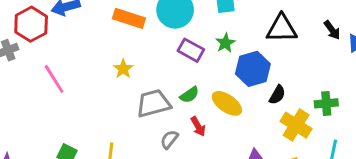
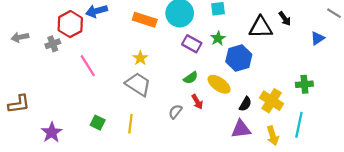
black arrow: (332, 30) -> (285, 19), moved
black semicircle: (277, 95) -> (245, 104), moved
gray trapezoid: (153, 103) -> (138, 84), moved, turned 48
green cross: (326, 103) -> (304, 84), moved

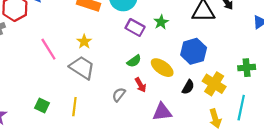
blue hexagon: (239, 58) -> (194, 51), moved
pink line: (88, 66) -> (48, 49), moved
purple triangle: (241, 129) -> (162, 112), moved

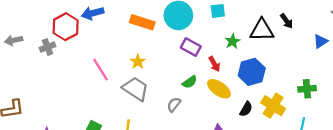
green star: (161, 22) -> (233, 41), moved
red arrow: (140, 85) -> (214, 64), moved
gray semicircle: (119, 95) -> (174, 105), moved

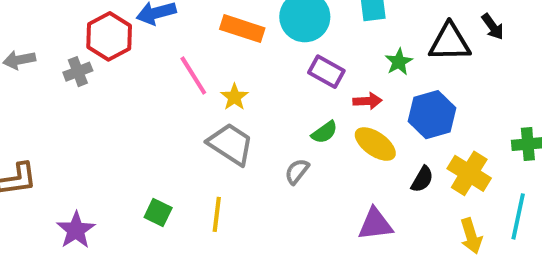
red arrow: (214, 64) -> (367, 101), turned -63
pink line: (101, 70) -> (193, 76), moved

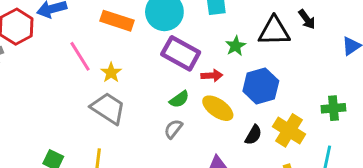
purple rectangle: (326, 72) -> (181, 53), size x1.4
gray semicircle: (297, 171) -> (173, 129), moved

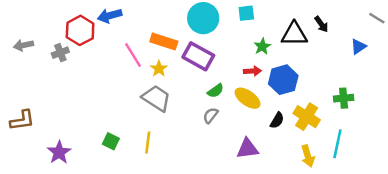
orange rectangle: (117, 21) -> (164, 42), moved
purple rectangle: (181, 53) -> (198, 56), moved
red arrow: (212, 76) -> (252, 71), moved

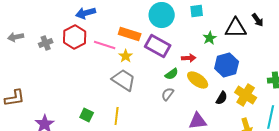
red hexagon: (80, 30) -> (75, 37), moved
pink line: (133, 55) -> (105, 45), turned -40
red arrow: (252, 71) -> (189, 58), moved

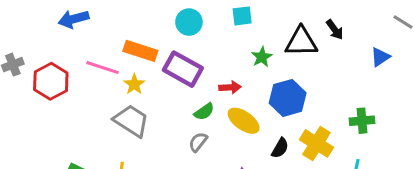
cyan circle: (162, 15) -> (189, 22), size x0.7
red hexagon: (75, 37) -> (51, 81), moved

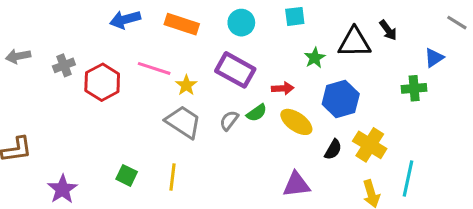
orange rectangle: (140, 51) -> (182, 24), moved
green cross: (362, 121) -> (414, 88), moved
gray semicircle: (198, 142) -> (229, 120), moved

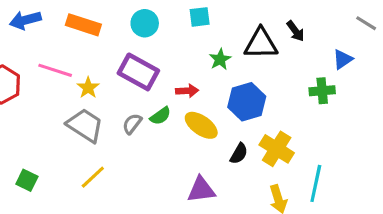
yellow line: (173, 177) -> (93, 177), moved, turned 40

